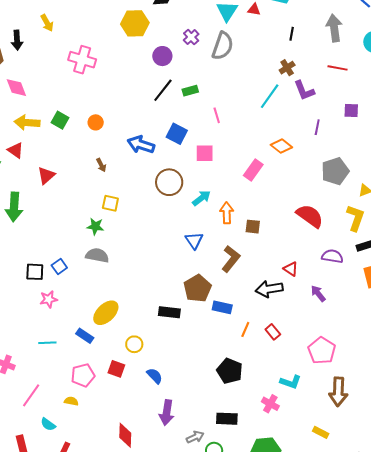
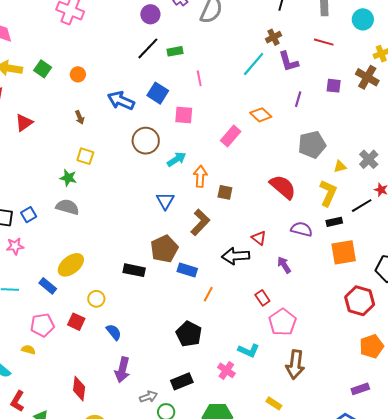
red rectangle: (273, 332) -> (262, 298), moved
black rectangle: (227, 419) -> (182, 381), turned -30

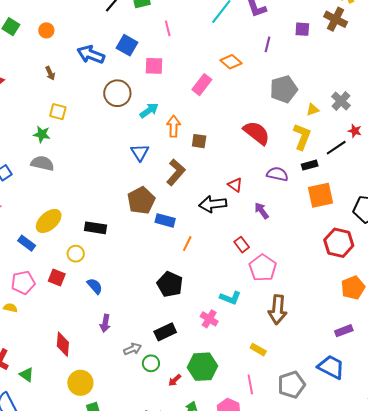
black rectangle: (134, 270) -> (95, 228), moved
purple arrow: (122, 370) -> (105, 323), size x0.7

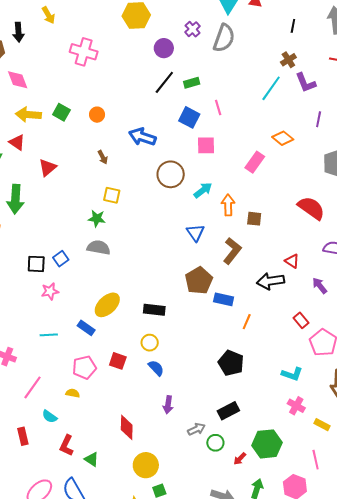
blue square: (127, 45) -> (189, 117), moved
yellow circle: (76, 254) -> (150, 343), moved
pink cross: (209, 319) -> (296, 406), moved

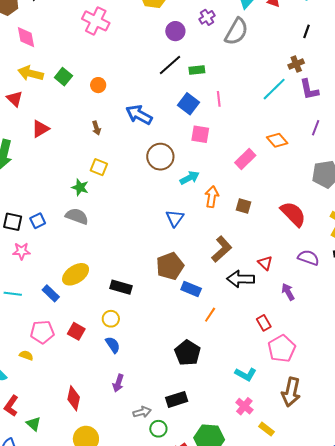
brown square: (254, 219) -> (243, 206), moved
brown L-shape: (232, 251) -> (222, 249), moved

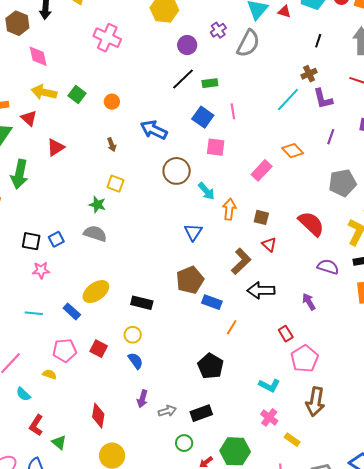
cyan arrow: (190, 178) -> (206, 191), turned 78
red triangle: (265, 263) -> (269, 244), moved
gray arrow: (142, 412) -> (167, 411), moved

